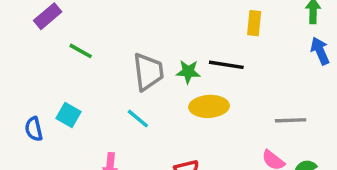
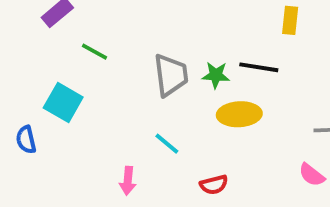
cyan square: (68, 115) -> (63, 103), moved, size x1.4
cyan line: (138, 119) -> (167, 144), moved
blue semicircle: (34, 129) -> (26, 140), moved

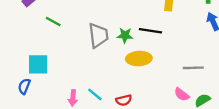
cyan square: (63, 103) -> (38, 64), moved, turned -30
blue semicircle: (26, 140) -> (24, 86), moved, turned 35
cyan line: (167, 144) -> (95, 94), moved

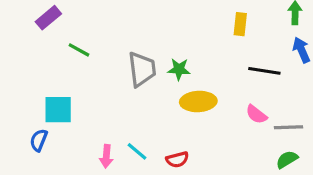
black line: (150, 31) -> (264, 71), moved
gray line: (193, 68) -> (289, 127), moved
pink semicircle: (182, 94) -> (256, 114), moved

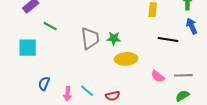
cyan square: (58, 110) -> (28, 48), moved
pink semicircle: (256, 114) -> (158, 76), moved
blue semicircle: (39, 140) -> (44, 84), moved

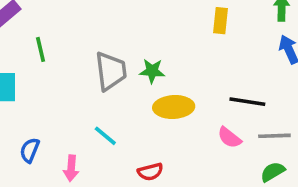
green line: (50, 26) -> (41, 49), turned 48
black line: (168, 39) -> (247, 102), moved
cyan line: (87, 91) -> (105, 136), moved

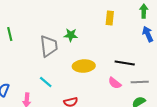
green star: (152, 71) -> (71, 35), moved

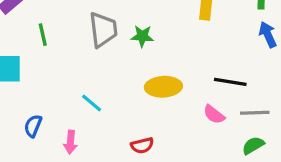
gray trapezoid: (49, 46) -> (103, 30), moved
cyan line: (46, 82) -> (92, 103), moved

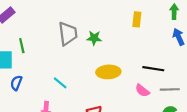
green line: (43, 35) -> (22, 46), moved
blue semicircle: (33, 126) -> (16, 83), moved

